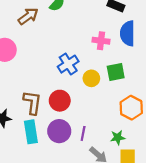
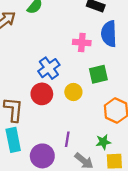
yellow circle: (91, 78) -> (73, 92), moved
red circle: (60, 101) -> (42, 94), moved
purple circle: (59, 131) -> (42, 156), moved

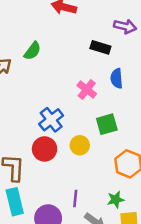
blue semicircle: (109, 34) -> (117, 78), size x0.7
pink cross: (82, 42) -> (87, 90), turned 36

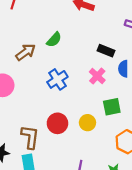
black rectangle: (100, 47) -> (106, 51), moved
blue cross: (51, 120) -> (57, 79), moved

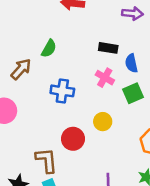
blue cross: (57, 79) -> (62, 91), turned -36
green square: (112, 107) -> (133, 93), moved
yellow circle: (87, 123) -> (103, 122), moved

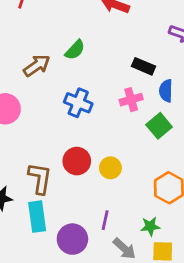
pink cross: (105, 78) -> (131, 100), turned 30
green square: (133, 93) -> (159, 126), turned -30
yellow circle: (103, 122) -> (110, 168), moved

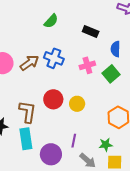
brown arrow: (37, 66) -> (29, 63), moved
black rectangle: (144, 66) -> (91, 31), moved
pink cross: (131, 100) -> (87, 65), moved

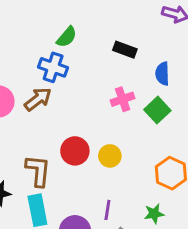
blue cross: (54, 58) -> (53, 67), moved

